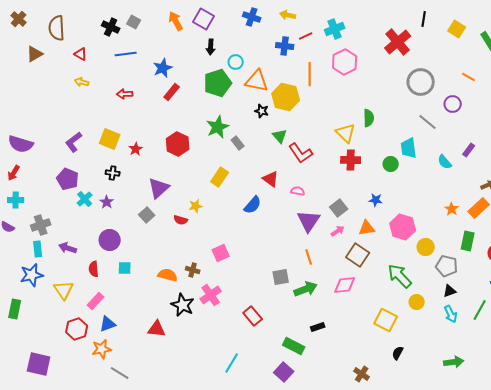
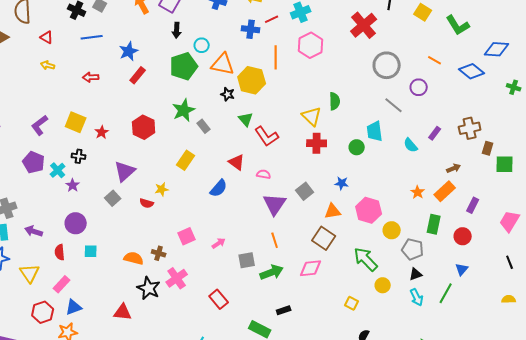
cyan cross: (85, 199) -> (58, 170), moved
pink arrow: (338, 231) -> (219, 243), moved
yellow square: (386, 320) -> (352, 303), size x0.6

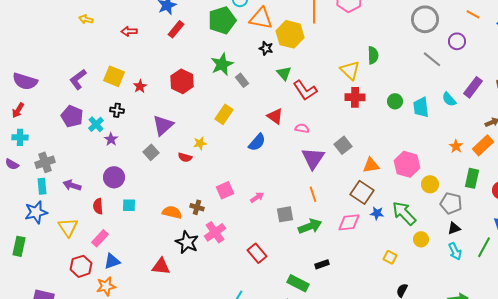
cyan trapezoid: (375, 131) -> (421, 107), moved
purple rectangle: (435, 133) -> (473, 87), size x1.5
blue star: (342, 183) -> (377, 213), moved

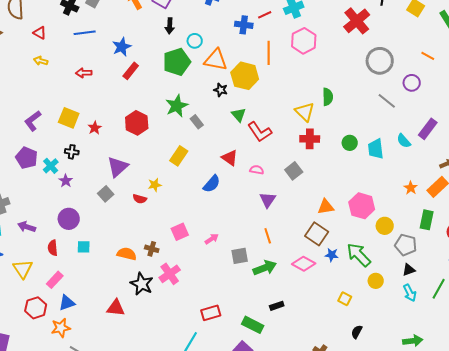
gray square: (343, 145) -> (294, 171), moved
purple triangle: (313, 158) -> (268, 200), size x0.7
pink diamond: (349, 222) -> (304, 264), turned 35
red rectangle: (257, 253) -> (211, 313), moved, turned -66

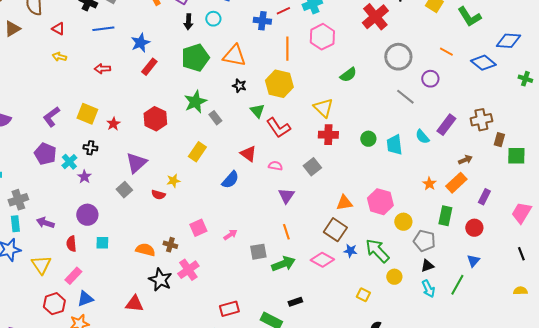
cyan circle: (195, 41) -> (213, 19), moved
yellow hexagon: (245, 76) -> (279, 84), moved
green semicircle: (328, 97) -> (348, 75), moved, turned 54

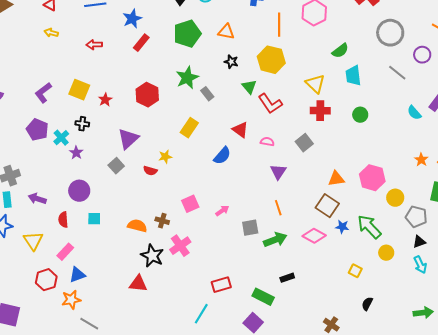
orange triangle: (234, 56) -> (226, 32), size x0.7
cyan trapezoid: (394, 145) -> (353, 76), moved
red triangle: (134, 304) -> (138, 284), moved

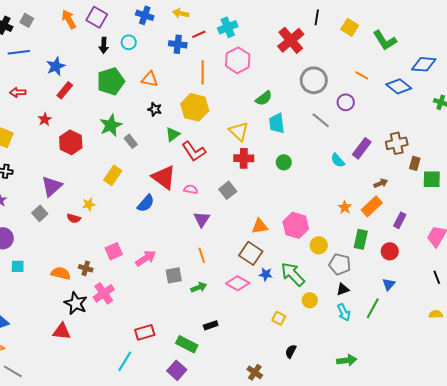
green triangle: (249, 87) -> (173, 134), turned 35
red star: (105, 100) -> (45, 119), moved
red triangle: (240, 130) -> (164, 177), size x1.5
pink arrow: (222, 211) -> (146, 258), size x1.5
green arrow: (275, 240) -> (199, 287), size x0.7

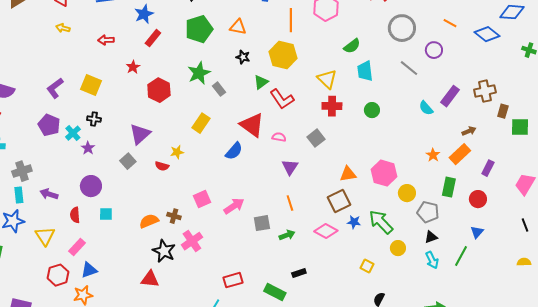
brown square: (251, 253) -> (339, 201), turned 30
orange semicircle: (61, 273) -> (149, 221), turned -36

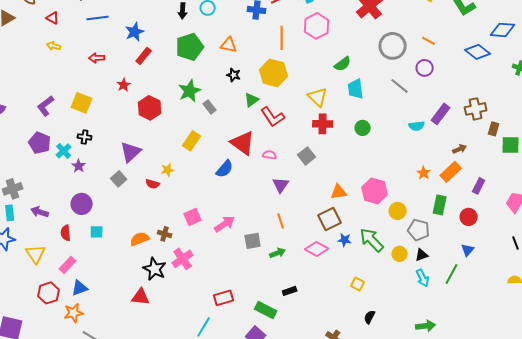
orange line: (450, 23) -> (429, 41), moved
cyan semicircle: (426, 108) -> (417, 126), turned -56
yellow circle: (398, 248) -> (400, 254), moved

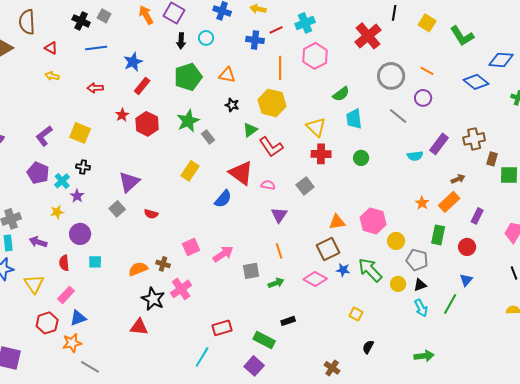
red hexagon: (150, 108) -> (147, 124), moved
yellow star: (168, 170) -> (57, 212), moved

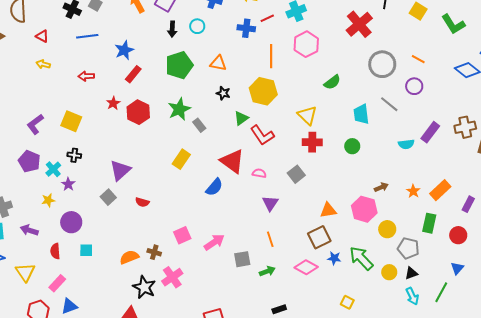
cyan trapezoid: (354, 119) -> (361, 114), moved
brown arrow: (458, 179) -> (381, 187), moved

